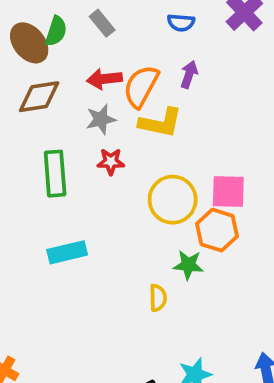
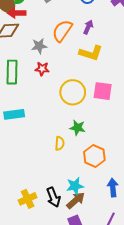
red arrow: (104, 79) -> (17, 13), moved
yellow L-shape: (161, 123) -> (91, 53), moved
orange hexagon: (217, 230) -> (94, 156), moved

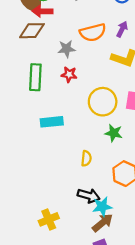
orange semicircle: (62, 31) -> (93, 32), turned -140
cyan rectangle: (14, 114) -> (52, 122), moved
green star: (78, 128) -> (114, 133), moved
black arrow: (53, 197) -> (89, 196), moved, turned -54

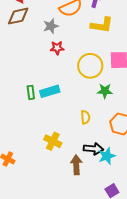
green rectangle: (35, 77) -> (31, 92), moved, size x0.6
yellow cross: (49, 219) -> (53, 141), moved, turned -30
brown arrow: (102, 223) -> (76, 165), moved, turned -42

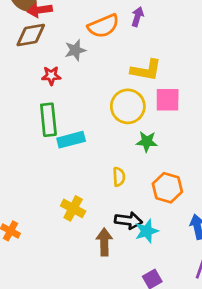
yellow L-shape: (102, 25) -> (146, 70), moved
red star: (57, 48) -> (51, 76), moved
green rectangle: (31, 92) -> (48, 120), moved, size x1.6

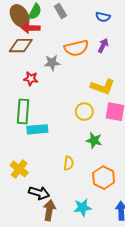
yellow circle: (128, 106) -> (84, 112), size x0.7
yellow cross: (73, 208) -> (19, 169), moved
black arrow: (128, 221) -> (39, 193), moved

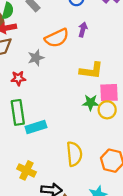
yellow circle: (84, 112) -> (107, 110), moved
green star: (94, 140) -> (91, 103), moved
yellow semicircle: (69, 163) -> (74, 154), size x1.6

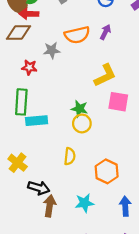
yellow L-shape: (91, 70) -> (105, 75), turned -45
green star: (91, 103) -> (79, 109), moved
yellow circle: (107, 110) -> (82, 123), moved
yellow semicircle: (74, 154) -> (70, 156), size x0.7

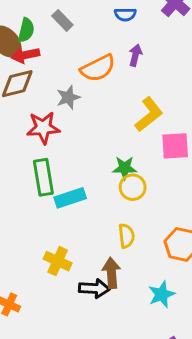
red star: (29, 67) -> (43, 128), size x1.5
brown arrow: (50, 206) -> (111, 273), moved

